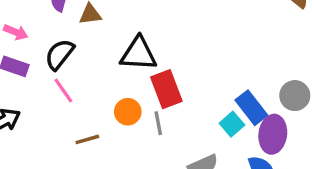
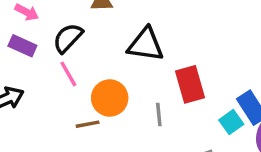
red rectangle: (166, 89) -> (190, 84), moved
orange circle: (128, 112) -> (110, 98), moved, size x1.4

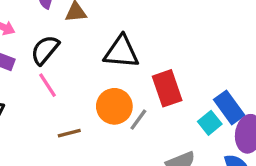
orange circle: (110, 98) -> (114, 106), moved
gray line: (159, 115) -> (138, 120), turned 45

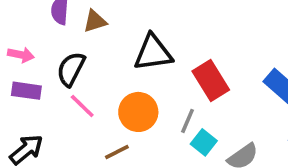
orange circle: (114, 106) -> (138, 112), moved
cyan square: (210, 123) -> (204, 142), moved

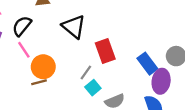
black triangle: (153, 53) -> (74, 27), turned 35
orange circle: (138, 112) -> (43, 67), moved

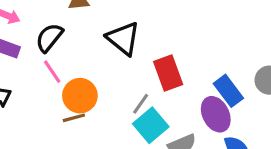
purple ellipse: (161, 81) -> (216, 114), moved, turned -35
cyan square: (93, 88) -> (151, 125), size x1.5

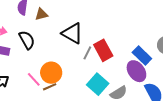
black semicircle: (49, 38) -> (27, 40), turned 120
pink line: (52, 72) -> (34, 79), moved
gray line: (141, 104) -> (87, 53), moved

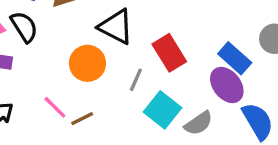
black semicircle: (27, 40) -> (24, 27), moved
gray line: (87, 53) -> (136, 80), moved
orange circle: (51, 73) -> (87, 63), moved

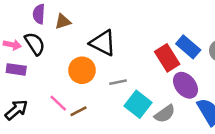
red rectangle: (169, 53) -> (167, 58), moved
blue rectangle: (235, 58) -> (188, 47), moved
gray line: (136, 80) -> (118, 82), turned 56

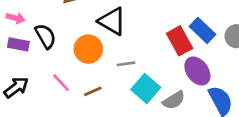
black semicircle: (35, 44) -> (46, 36), moved
brown line: (78, 111) -> (93, 91), moved

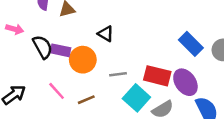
black triangle: (112, 21) -> (106, 34), size x0.6
red rectangle: (180, 41) -> (157, 76), moved, turned -48
purple rectangle: (18, 44) -> (61, 50), moved

